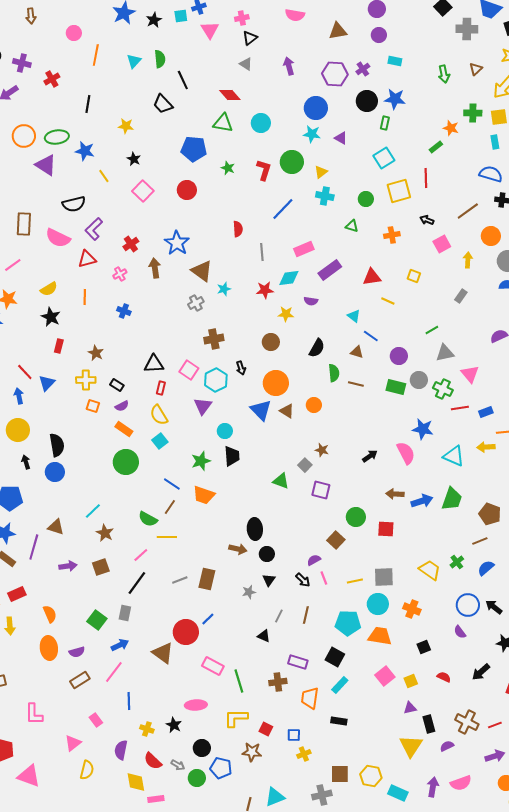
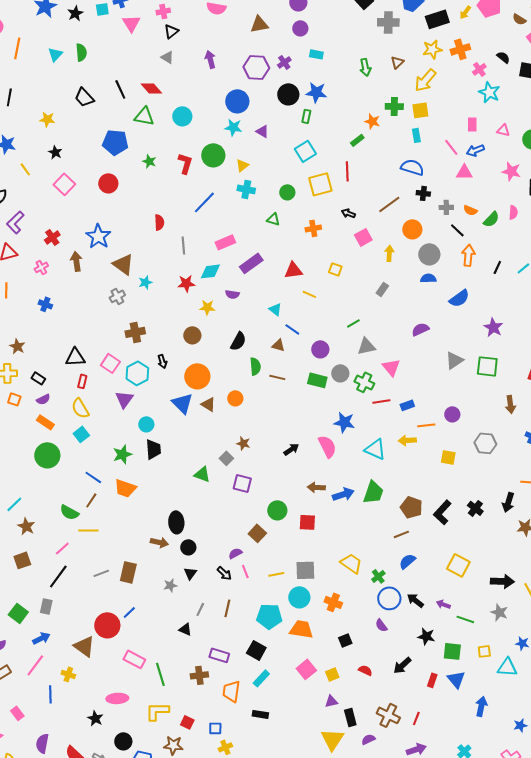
black line: (183, 80) -> (120, 89), moved
green cross: (457, 562) -> (378, 576), moved
red line: (495, 725) -> (416, 718), turned -48
yellow cross: (147, 729) -> (68, 674), moved

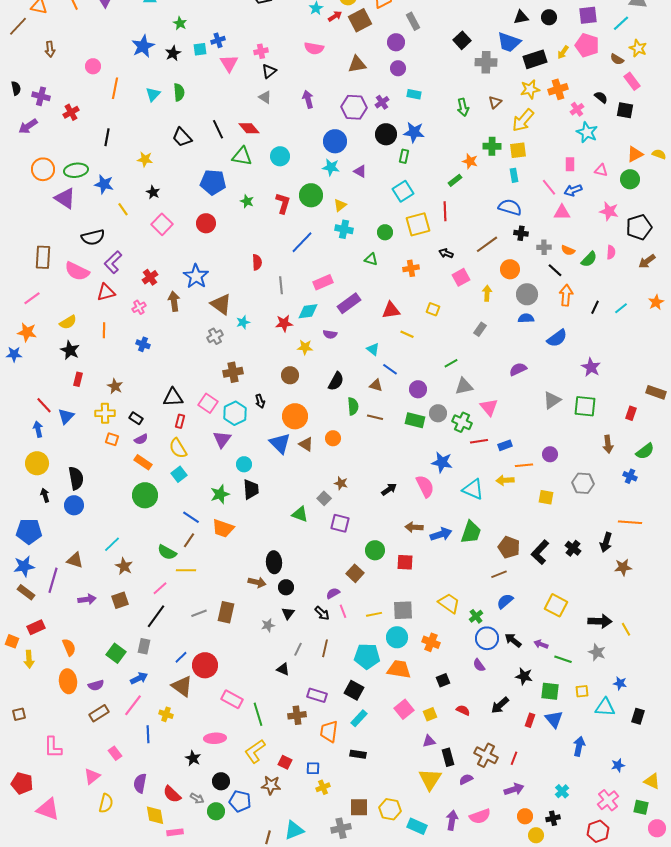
blue line: (129, 612) -> (181, 657), moved
yellow L-shape: (157, 711) -> (255, 751), turned -35

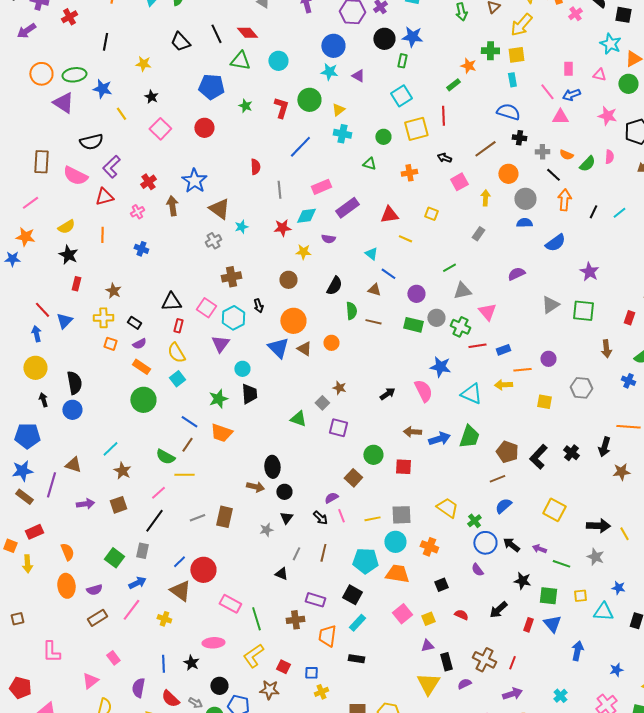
cyan star: (587, 132) -> (610, 44), moved
blue line: (148, 734) -> (163, 664), moved

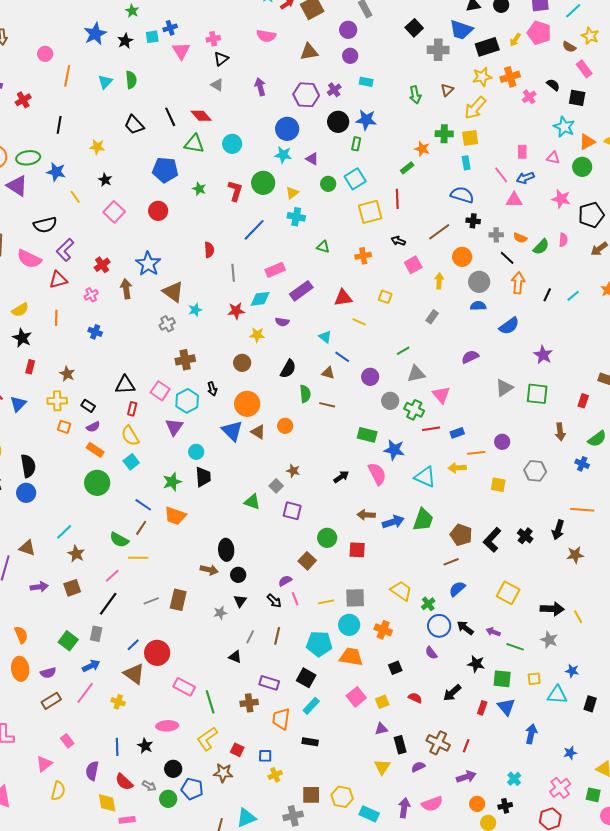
green circle: (383, 137) -> (328, 184), moved
green rectangle: (413, 325) -> (367, 435), moved
yellow triangle: (428, 684) -> (382, 767), size x0.7

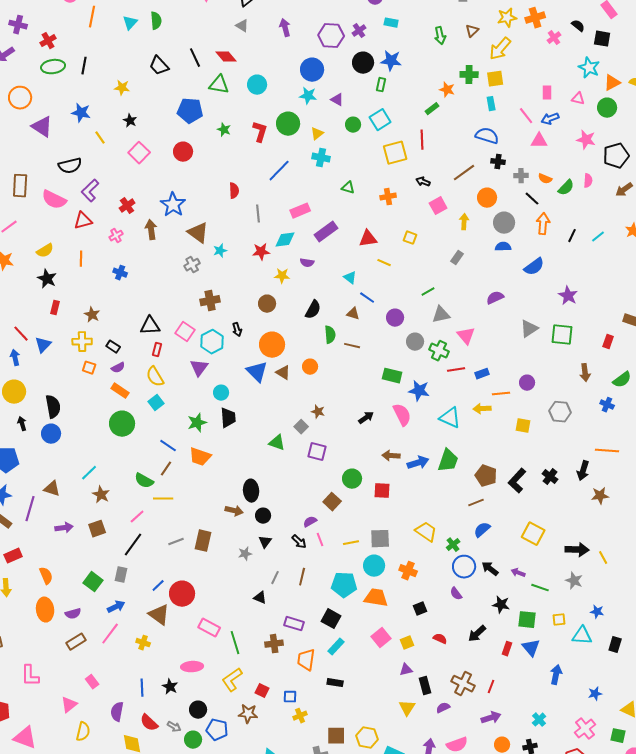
green ellipse: (28, 158) -> (53, 67), moved

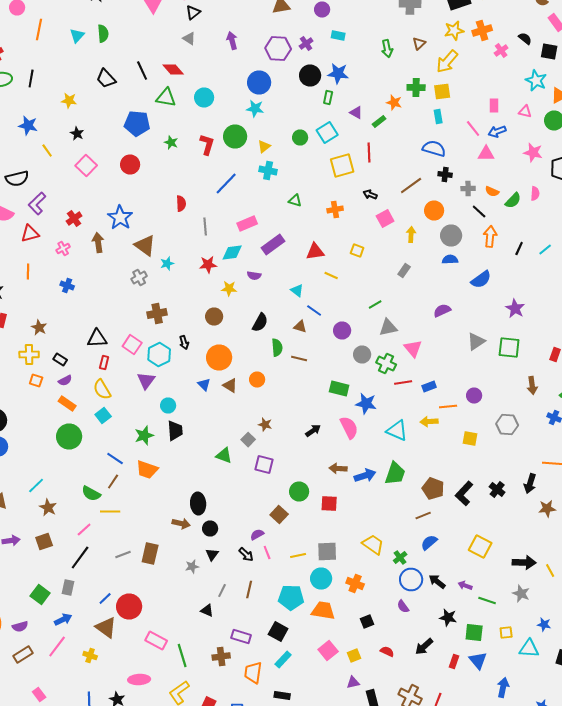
purple triangle: (337, 100) -> (356, 112), moved
blue triangle: (257, 372) -> (204, 384), size x0.6

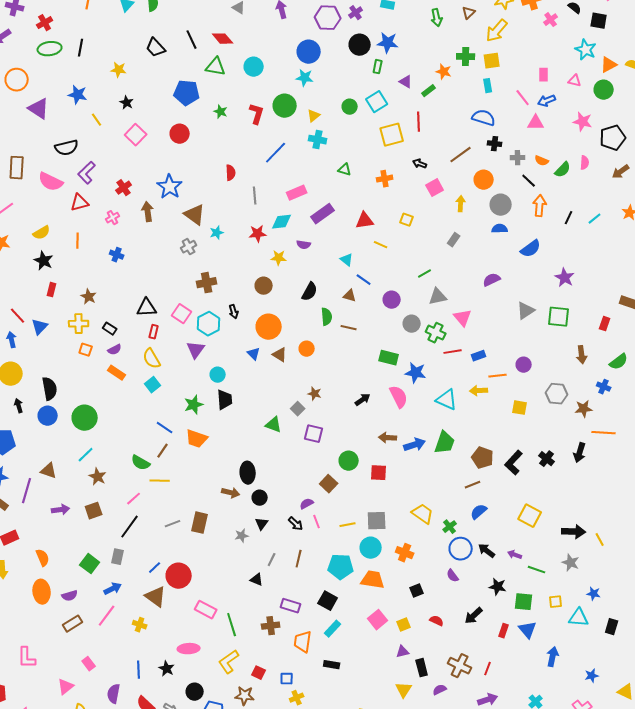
green circle: (69, 436) -> (85, 418), moved
brown star: (547, 508) -> (584, 409), moved

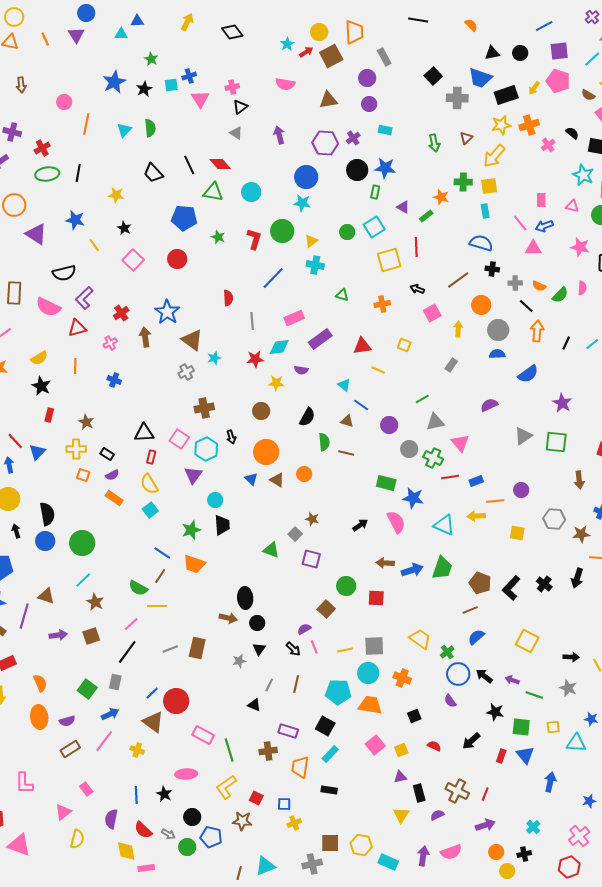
black arrow: (574, 532) -> (571, 657), size x0.7

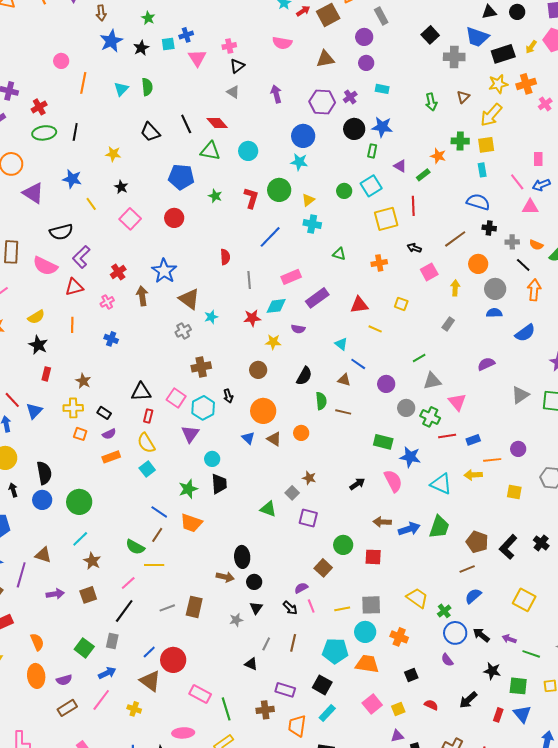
brown arrow: (21, 85) -> (101, 13), moved
orange rectangle: (114, 498) -> (111, 457), turned -54

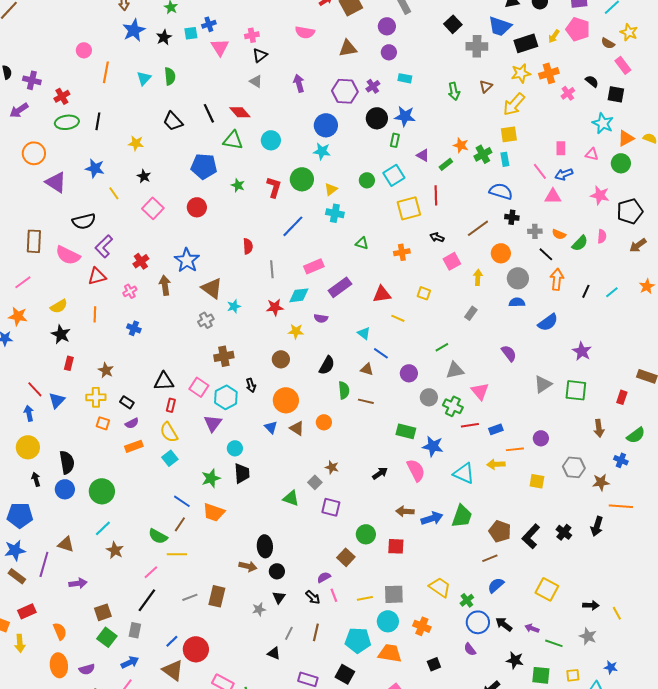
green cross: (460, 141) -> (483, 154), moved, turned -30
purple semicircle: (486, 364) -> (509, 353), turned 78
brown square: (88, 595) -> (103, 612), moved

